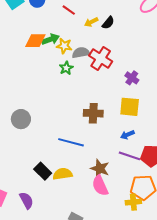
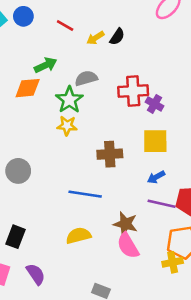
orange diamond: (35, 41) -> (28, 88), moved
yellow star: (64, 46) -> (67, 126), moved
red cross: (101, 58) -> (133, 91), moved, turned -30
green star: (66, 68) -> (69, 100), size x1.5
black rectangle: (43, 171) -> (16, 237), moved, turned 72

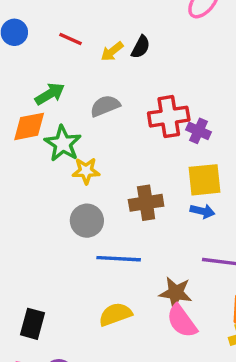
green star: (69, 100) -> (63, 144), moved
gray circle: (18, 171) -> (87, 221), moved
blue arrow: (156, 177) -> (202, 211), moved, turned -132

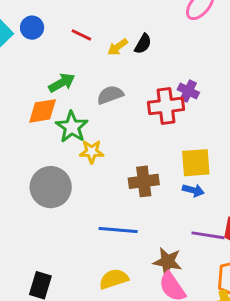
purple cross: (198, 131) -> (188, 91), moved
gray circle: (87, 221) -> (51, 187), moved, size x1.4

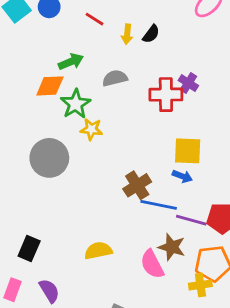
yellow arrow: (118, 47) -> (127, 34), turned -54
brown cross: (144, 181) -> (137, 185), moved, turned -32
blue line: (118, 230) -> (159, 205), moved
brown star: (167, 262) -> (172, 247), moved

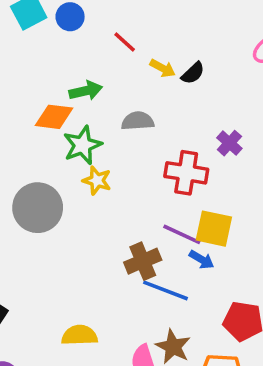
yellow arrow: (127, 34) -> (163, 68), turned -78
red cross: (166, 95) -> (186, 173), moved
purple line: (191, 220) -> (182, 234), moved

